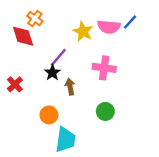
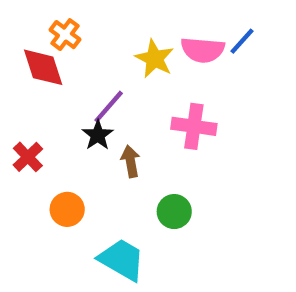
green circle: (105, 111) -> (174, 212), moved
orange circle: (49, 115) -> (67, 209), moved
cyan trapezoid: (65, 140) -> (122, 260), turned -68

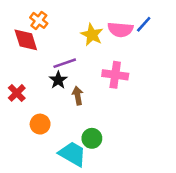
purple line: (109, 107) -> (65, 63), turned 30
green circle: (174, 212) -> (92, 138), moved

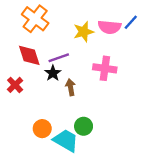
orange cross: (39, 20) -> (35, 19), size x1.6
yellow star: (92, 35) -> (84, 32), turned 30
red diamond: (26, 40) -> (29, 55), moved
orange circle: (40, 124) -> (42, 129), moved

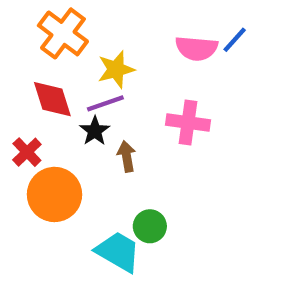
yellow star: (84, 32) -> (116, 69), moved
orange circle: (42, 129) -> (55, 194), moved, size x1.6

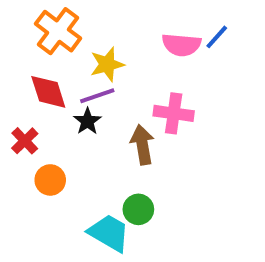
brown arrow: (127, 156) -> (142, 145), moved, size x1.4
orange circle: (55, 194) -> (50, 180), size x0.6

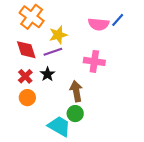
black star: (87, 121) -> (48, 74), moved
red cross: (25, 141) -> (25, 76), moved
brown arrow: (142, 145) -> (76, 91), moved

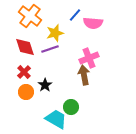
blue line: (118, 20) -> (75, 15), moved
pink cross: (94, 61) -> (89, 58), turned -30
black star: (48, 74) -> (45, 85), moved
brown arrow: (76, 91) -> (84, 75), moved

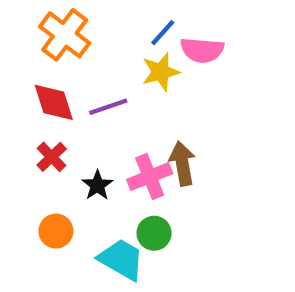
yellow star: (55, 33) -> (161, 72), moved
pink cross: (89, 58) -> (150, 177), moved
orange circle: (26, 92) -> (56, 231), moved

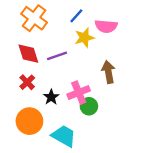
blue line: (163, 33) -> (76, 16), moved
brown arrow: (182, 163) -> (108, 72), moved
orange circle: (56, 231) -> (29, 121), size x1.5
green circle: (154, 233) -> (89, 106), moved

